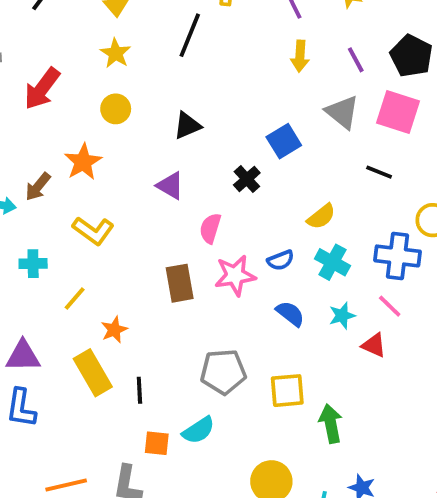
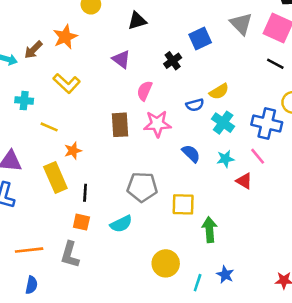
black line: (379, 172) -> (275, 64), moved
blue semicircle: (281, 260) -> (195, 105), moved
yellow line: (75, 299) -> (49, 127), turned 66
orange square: (157, 443) -> (81, 222), moved

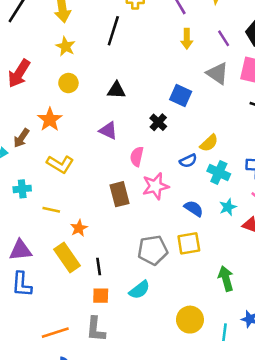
black triangle: (137, 21) -> (116, 90), turned 30
blue square: (200, 39) -> (181, 95), turned -30
yellow square: (183, 204) -> (189, 243), moved

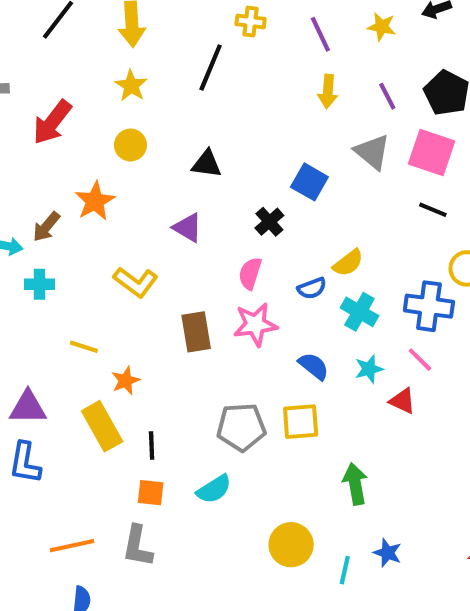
pink semicircle: (137, 157) -> (250, 273), moved
yellow L-shape: (60, 164) -> (136, 282), moved
cyan cross: (22, 189) -> (39, 284), moved

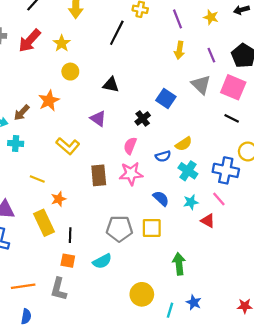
yellow star: (131, 86) -> (62, 43), moved
red arrow: (52, 122) -> (30, 41), moved

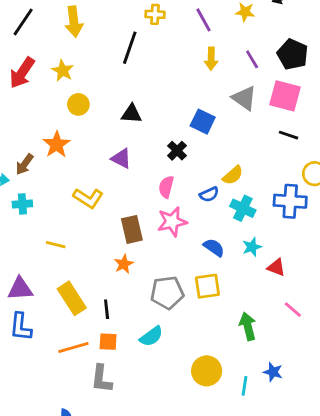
orange star: (59, 199) -> (124, 264), moved
pink line: (219, 199) -> (293, 310), moved
orange line: (23, 286) -> (73, 348), moved

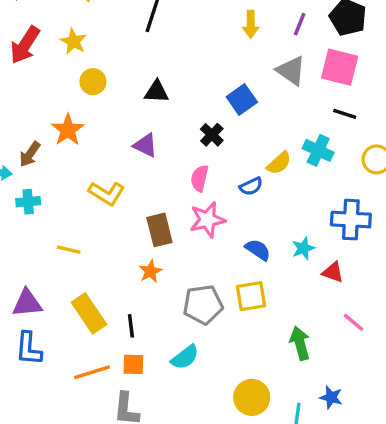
purple line: (252, 59) -> (300, 24), turned 54
blue square: (203, 122) -> (242, 99), turned 30
blue cross: (290, 201) -> (351, 220), moved
cyan cross: (243, 208) -> (318, 150), moved

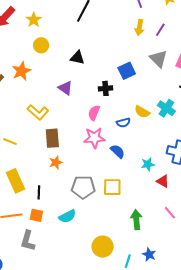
purple line: (300, 24) -> (160, 30), moved
black cross: (212, 135) -> (105, 88), turned 32
yellow semicircle: (279, 163) -> (142, 112), turned 63
brown rectangle: (159, 230) -> (52, 138), moved
blue semicircle: (258, 250) -> (118, 151), moved

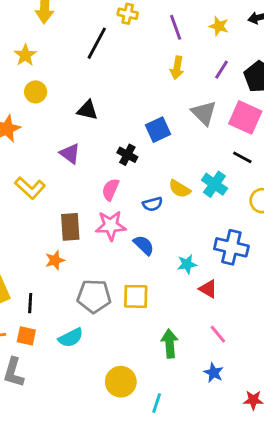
purple line: (160, 30) -> (221, 70), moved
black cross: (105, 88) -> (127, 155), turned 32
brown rectangle: (52, 138) -> (70, 227), moved
blue star: (149, 254) -> (214, 373), moved

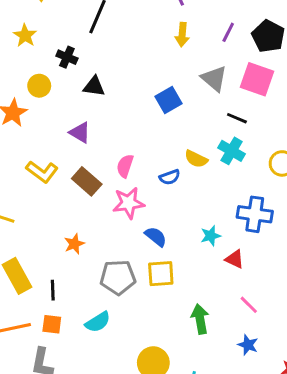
yellow circle: (36, 92) -> (39, 86), moved
black cross: (127, 155) -> (67, 57), moved
black line: (242, 157) -> (237, 118), moved
brown rectangle: (70, 227) -> (87, 181), moved, turned -40
blue semicircle: (144, 245) -> (156, 237), moved

